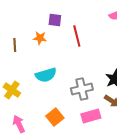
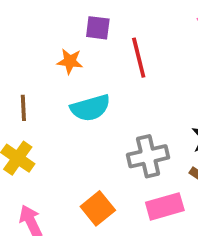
brown line: (15, 45) -> (23, 108), moved
cyan semicircle: (46, 75) -> (90, 108), moved

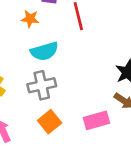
gray cross: (148, 156) -> (42, 85), moved

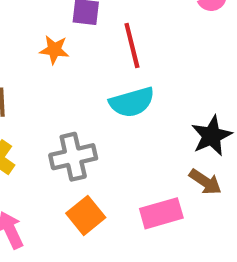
cyan semicircle: (44, 51) -> (132, 102), moved

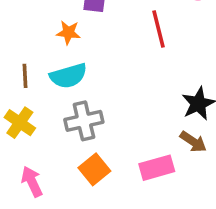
red line: (132, 46) -> (158, 29), moved
cyan semicircle: (132, 102) -> (68, 76), moved

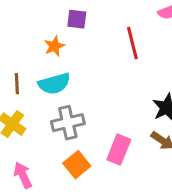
orange star: (68, 33) -> (54, 46), turned -30
pink rectangle: (157, 168) -> (119, 150), moved, turned -52

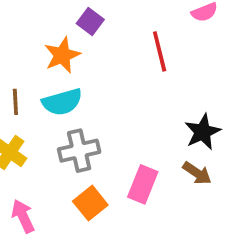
purple square: (77, 19) -> (90, 21), turned 30
orange star: (54, 46) -> (62, 55), size x1.4

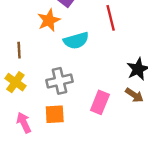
cyan semicircle: (62, 102) -> (76, 40), moved
orange square: (90, 203) -> (55, 114), moved, turned 36

